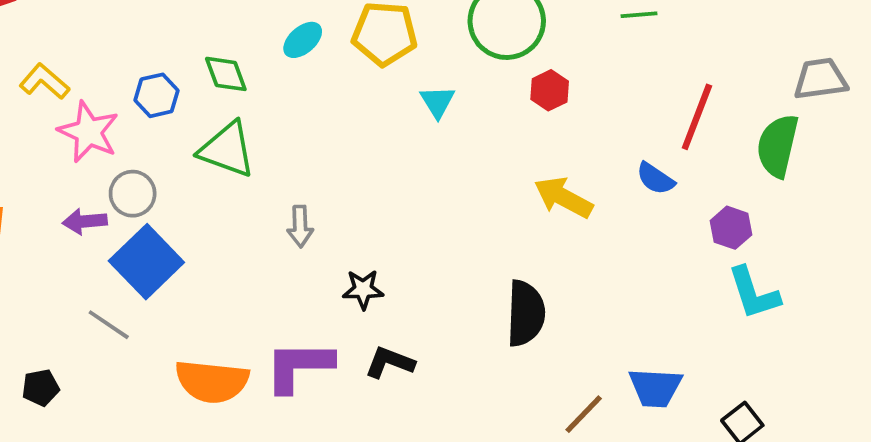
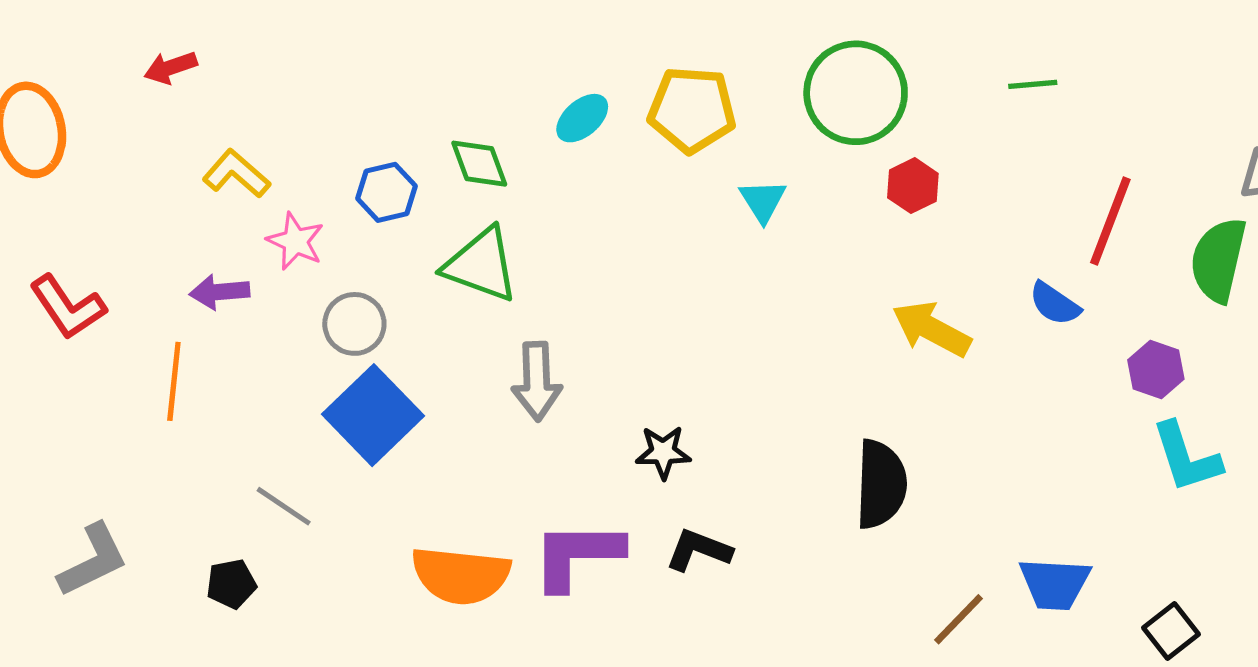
pink star: (88, 132) -> (295, 241), size x0.7
purple arrow: (85, 221) -> (219, 292), moved
gray arrow: (300, 226) -> (537, 381), moved, size x1.4
gray line: (109, 325) -> (284, 506), moved

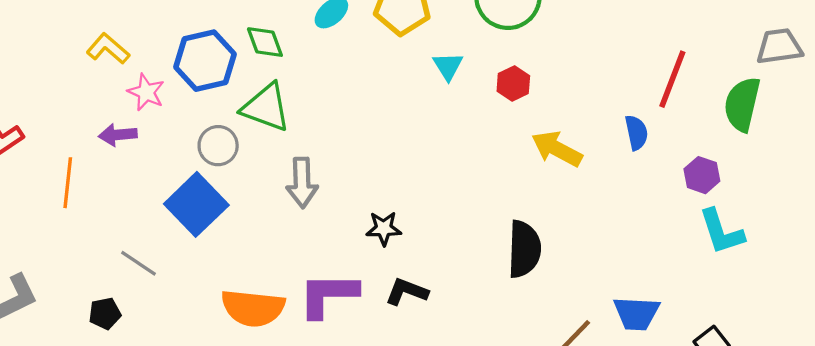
red hexagon: (913, 186) -> (513, 84), moved
blue hexagon: (387, 192) -> (205, 61), size x1.6
purple arrow: (219, 292) -> (118, 135), moved
blue semicircle: (1055, 304) -> (636, 133), turned -136
gray circle: (354, 324) -> (218, 146), moved

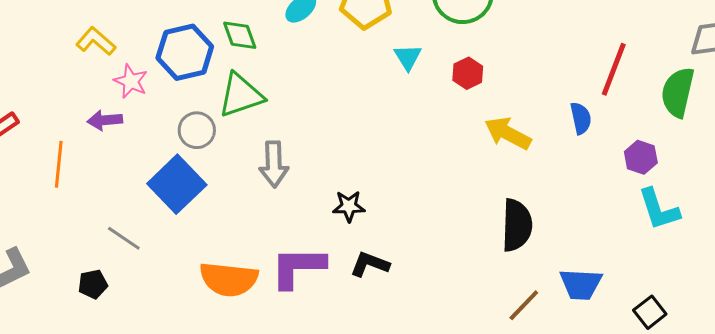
green triangle: (266, 107) -> (241, 95), turned -39
black semicircle: (524, 249) -> (517, 225), moved

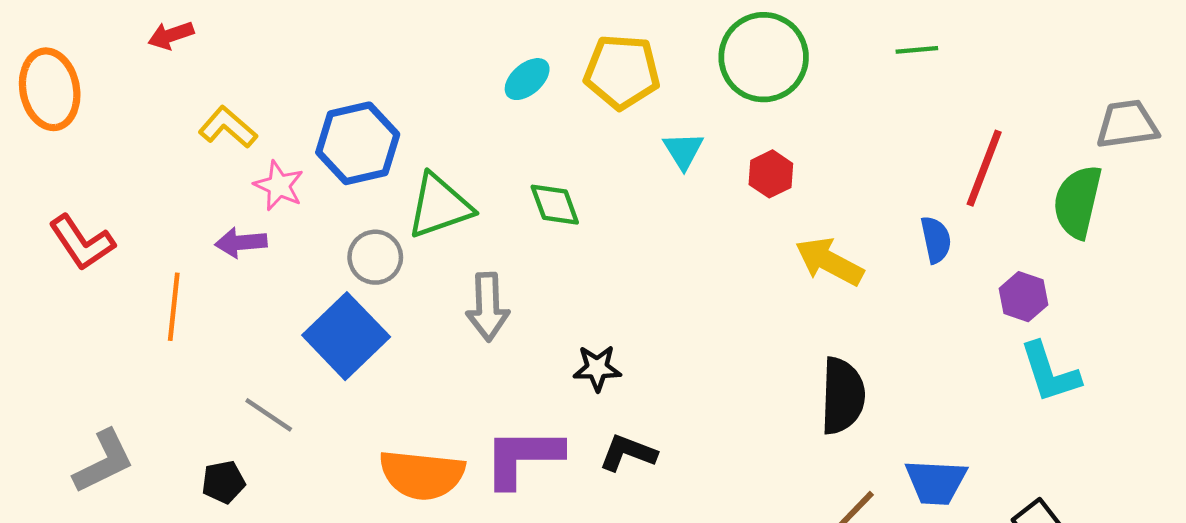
green diamond: (240, 35) -> (555, 205), moved

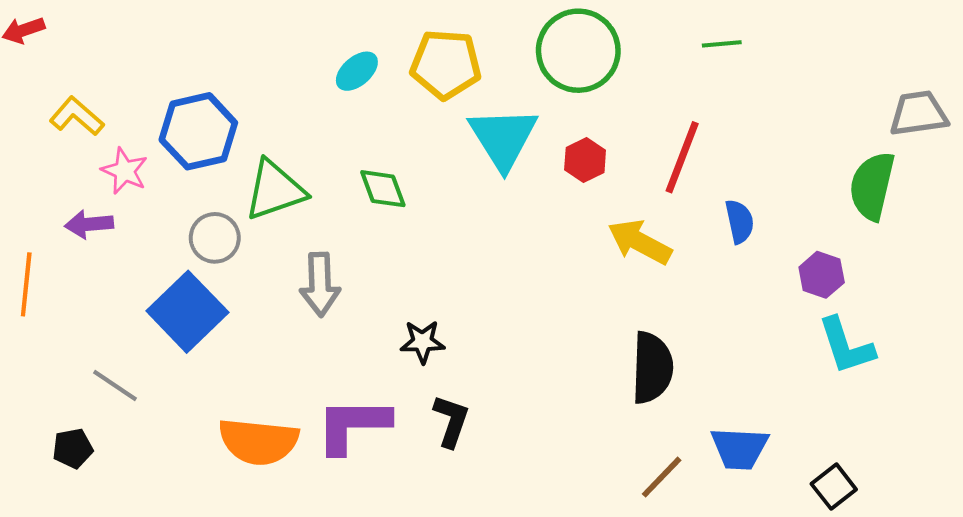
cyan triangle: (683, 151) -> (503, 138), size x1.8
red line: (984, 168) -> (682, 157), moved
black L-shape: (628, 453) -> (451, 421), turned 88

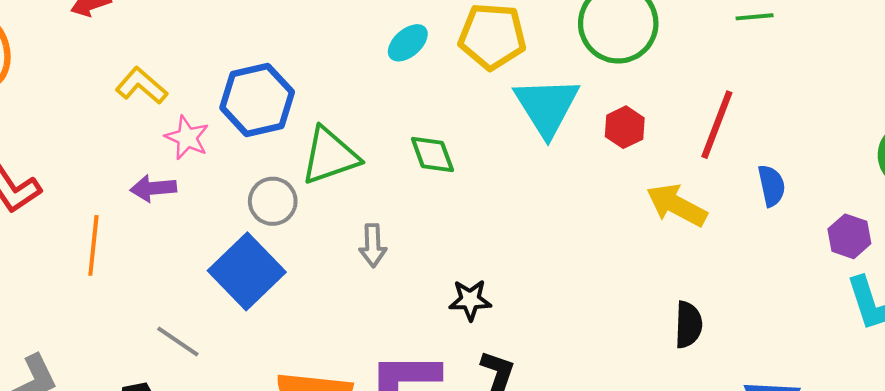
gray arrow: (320, 284) -> (373, 245), size x0.7
black semicircle: (652, 368) -> (688, 325), size x0.7

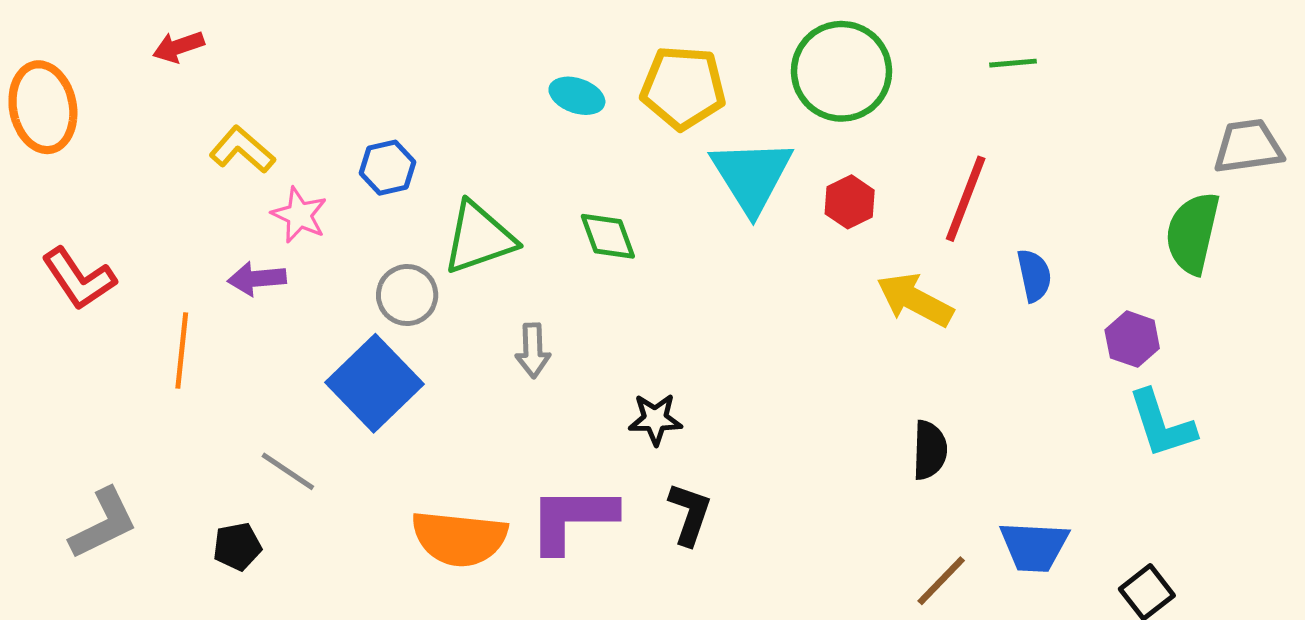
cyan ellipse: (408, 43) -> (577, 96), turned 60
blue hexagon: (257, 100) -> (387, 168), size x0.6

